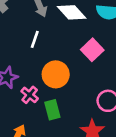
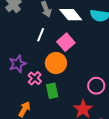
pink square: (92, 50) -> (66, 42), moved

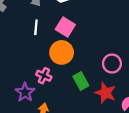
purple star: (17, 64) -> (25, 92), moved
green rectangle: (52, 91) -> (81, 81), moved

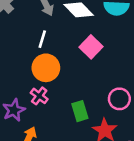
pink square: (65, 27) -> (91, 47), moved
orange circle: (62, 52) -> (46, 68), moved

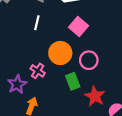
orange circle: (46, 68) -> (60, 53), moved
pink circle: (119, 99) -> (89, 60), moved

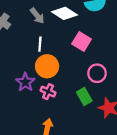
orange circle: (60, 53) -> (47, 66), moved
purple star: (17, 84) -> (25, 82), moved

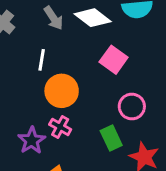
white line: (40, 44) -> (42, 60), moved
purple star: (25, 82) -> (32, 140), moved

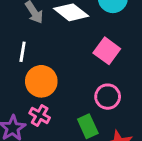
pink square: (114, 60) -> (107, 51), moved

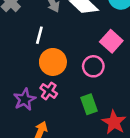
pink circle: (108, 97) -> (93, 66), moved

